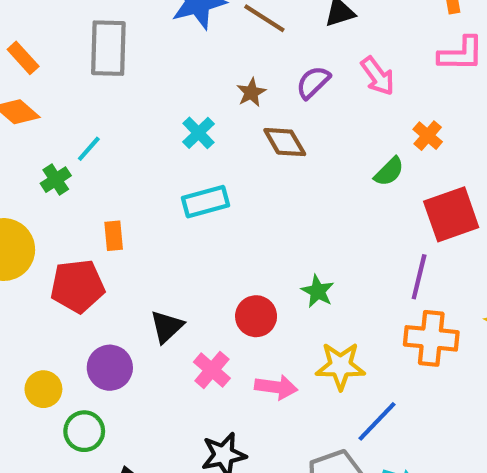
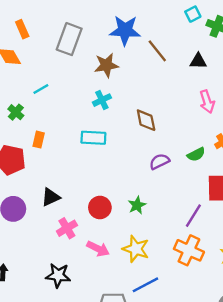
purple semicircle: (313, 82) -> (159, 161), moved
brown star: (251, 92) -> (106, 65), moved, size x1.5
green cross: (56, 180) -> (16, 112), moved, turned -35

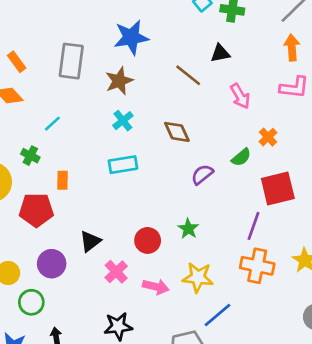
brown line: (157, 51) -> (188, 75), moved

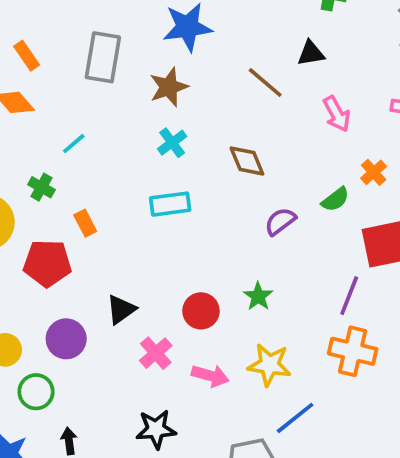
orange rectangle: (63, 180) -> (85, 223), turned -30

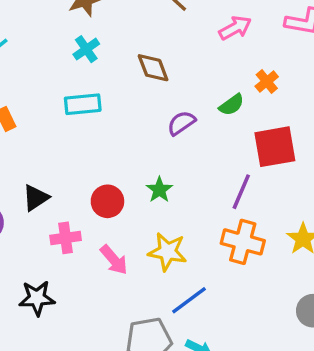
pink arrow: (337, 114) -> (235, 28), turned -92
pink cross: (156, 353) -> (66, 238), turned 32
pink arrow: (210, 376) -> (114, 260), turned 32
black star: (156, 429) -> (37, 298), moved

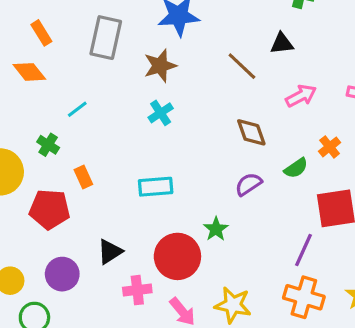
brown diamond: (153, 68) -> (251, 132), moved
cyan rectangle: (83, 104) -> (156, 187), moved
green star: (159, 190) -> (216, 229), moved
red circle: (107, 201) -> (177, 256), size x1.5

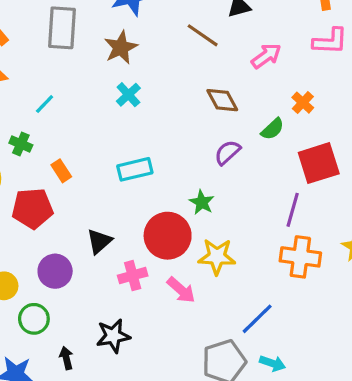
yellow star: (233, 305) -> (217, 257), moved

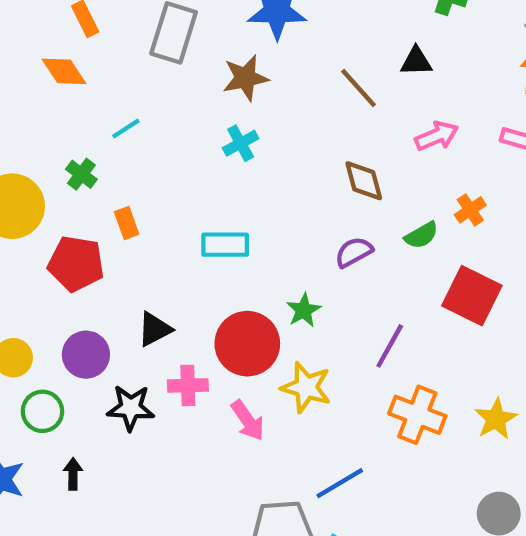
red square: (319, 163) -> (472, 296), turned 30
purple line: (293, 210) -> (390, 346), moved
black star: (113, 336) -> (131, 408), moved

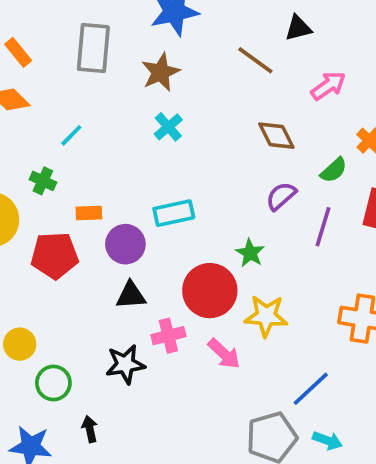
orange rectangle: (127, 223) -> (89, 213), turned -60
black triangle: (155, 329) -> (131, 295), turned 36
purple line: (390, 346) -> (323, 227), moved
purple circle: (86, 355) -> (125, 244), moved

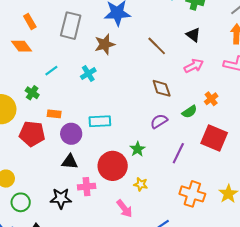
black triangle: (298, 28) -> (193, 35), moved, turned 42
cyan cross: (168, 127) -> (88, 74), moved
purple line: (323, 227) -> (178, 153), moved
yellow star: (266, 316) -> (141, 184), size x0.6
pink arrow: (224, 354) -> (124, 209), moved

